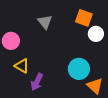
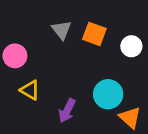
orange square: (84, 18) -> (94, 34), moved
purple arrow: (37, 82) -> (67, 111), moved

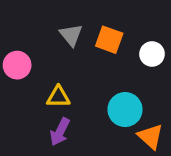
yellow triangle: (30, 90) -> (58, 97), moved, turned -30
purple arrow: (67, 111) -> (60, 132), moved

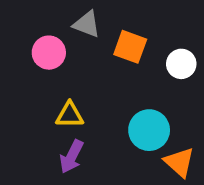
gray triangle: (71, 35) -> (87, 24), moved, turned -30
pink circle: (17, 65) -> (49, 53), moved

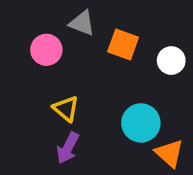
yellow triangle: (70, 115) -> (66, 109), turned 40

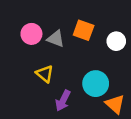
gray triangle: (82, 23) -> (56, 39), moved
purple arrow: (68, 148) -> (63, 101), moved

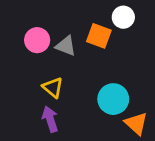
white circle: (116, 41) -> (123, 17), moved
purple arrow: (63, 101) -> (50, 119), moved, turned 135

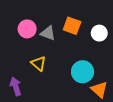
white circle: (123, 17) -> (99, 33), moved
purple arrow: (50, 119) -> (16, 86), moved

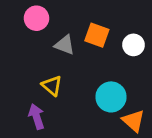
pink circle: (27, 29) -> (36, 18), moved
purple arrow: (16, 86) -> (36, 117), moved

